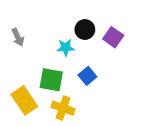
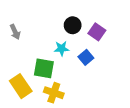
cyan star: (66, 48) -> (62, 48), moved
blue square: (87, 76) -> (86, 57), moved

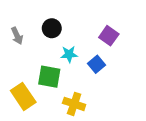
black circle: (73, 25) -> (52, 28), moved
yellow cross: (54, 93) -> (74, 104), moved

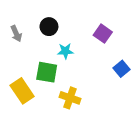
blue square: (96, 64) -> (121, 69), moved

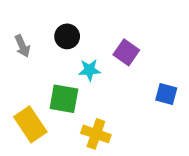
purple square: (103, 34) -> (126, 52), moved
blue square: (121, 69) -> (166, 94), turned -35

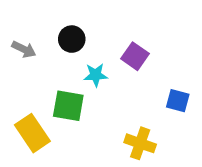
gray arrow: (22, 46) -> (24, 49), turned -40
yellow cross: (96, 134) -> (140, 143), moved

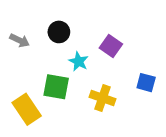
cyan star: (96, 75) -> (79, 61), turned 30
yellow cross: (140, 143) -> (102, 98), moved

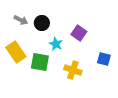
gray arrow: (20, 40) -> (21, 20), moved
yellow rectangle: (27, 109) -> (16, 52), moved

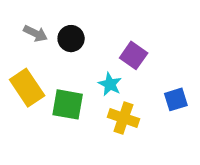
cyan star: (56, 44) -> (110, 84), moved
blue square: (104, 59) -> (176, 99), turned -32

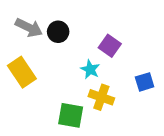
gray arrow: (36, 33) -> (29, 28), size x1.4
green square: (68, 104) -> (71, 115), moved

